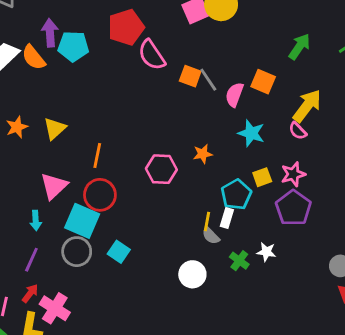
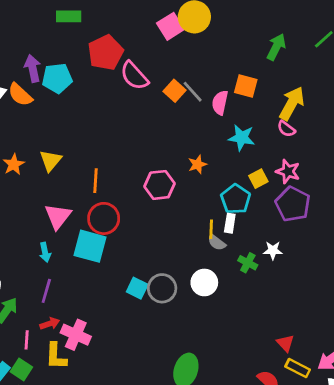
orange square: (190, 76) -> (174, 91), turned 30
pink star: (293, 174) -> (288, 171), turned -30
gray circle: (77, 252) -> (162, 288), moved
cyan square: (119, 252) -> (137, 288), moved
red arrow: (30, 293) -> (50, 324), turned 42

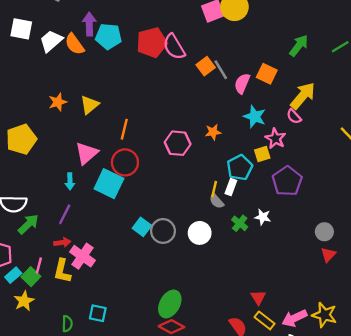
red pentagon: (106, 52) -> (152, 42), moved
pink star: (288, 171) -> (275, 139), moved
pink line: (27, 340) -> (39, 265), moved

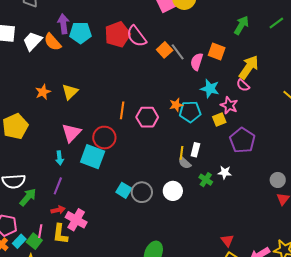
orange line: (124, 129) -> (122, 110), moved
cyan pentagon: (240, 168) -> (190, 112), moved, turned 30

